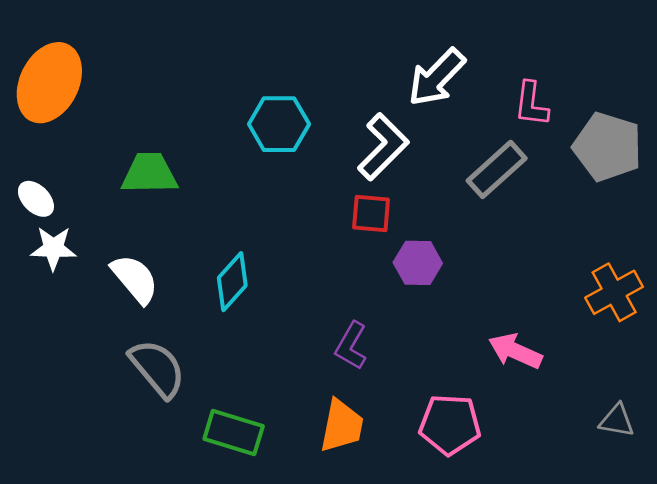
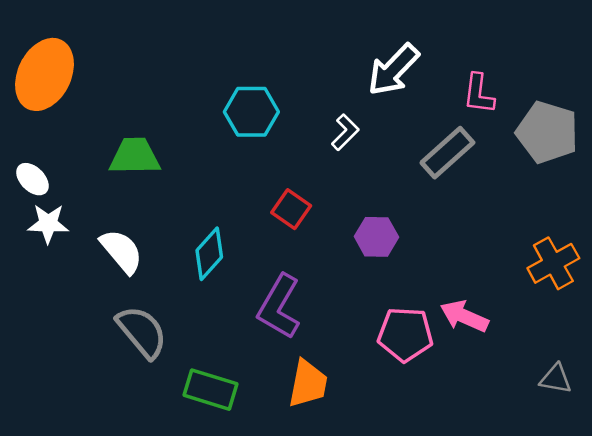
white L-shape: (383, 147) -> (345, 132), size x0.6
red square: (371, 214) -> (291, 209), moved, turned 30
purple L-shape: (351, 346) -> (279, 307), moved, size x1.5
pink pentagon: (450, 424) -> (405, 334), moved

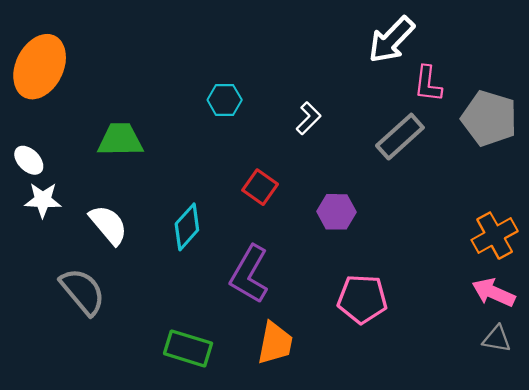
white arrow: (393, 70) -> (391, 40), moved
cyan hexagon: (251, 112) -> (225, 100), size x0.7
pink arrow: (464, 316) -> (494, 293), moved
gray semicircle: (142, 332) -> (83, 291), moved

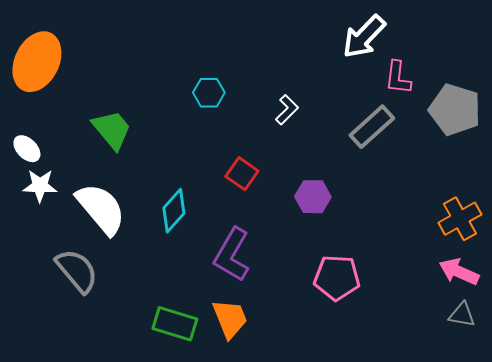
green trapezoid: (120, 140) -> (112, 130), turned 51
white semicircle: (108, 225) -> (101, 209), size x1.4
orange trapezoid: (275, 343) -> (230, 319), moved, turned -33

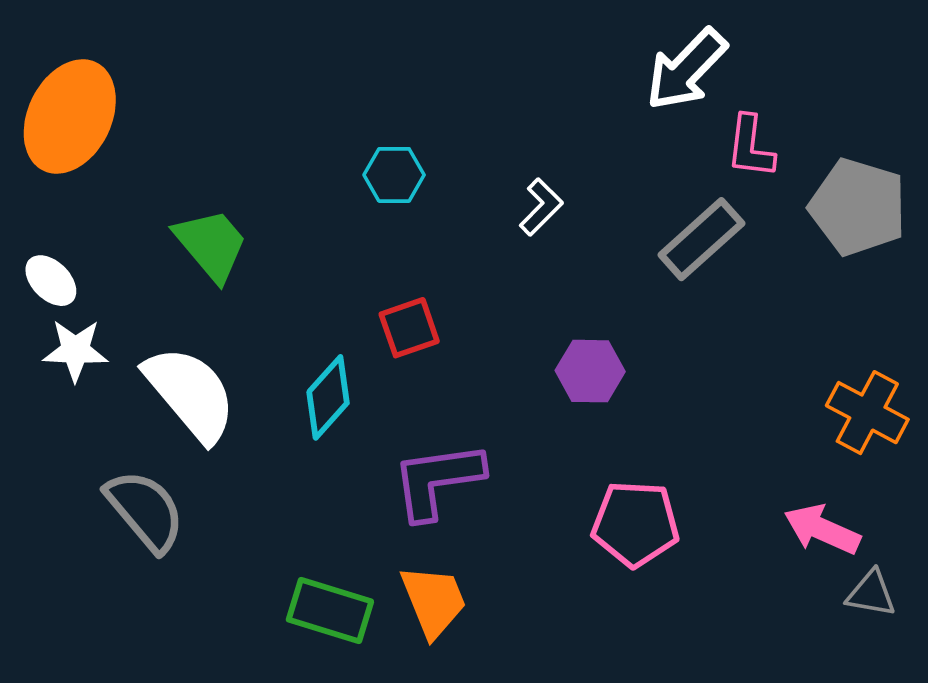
red square: (242, 174) -> (409, 328), moved, turned 36
orange cross: (460, 219) -> (867, 413), turned -33
purple L-shape: (232, 255) -> (437, 480), turned 52
pink arrow: (459, 272) -> (822, 529), moved

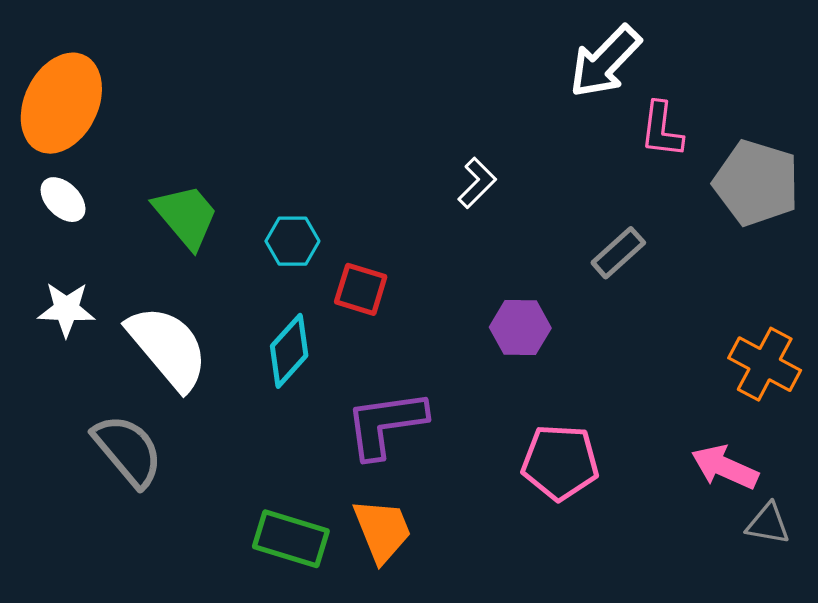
cyan hexagon: (394, 175) -> (292, 241), moved
gray rectangle: (701, 239) -> (618, 253), moved, size x0.7
white ellipse: (51, 281) -> (63, 200), moved
red square: (409, 328) -> (361, 289), turned 36

